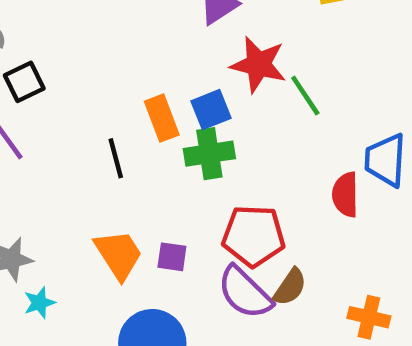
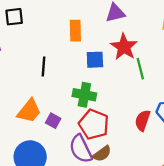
orange rectangle: (162, 118) -> (75, 31), moved
green cross: (209, 154) -> (84, 95), moved
orange trapezoid: (119, 254) -> (29, 111), turned 52

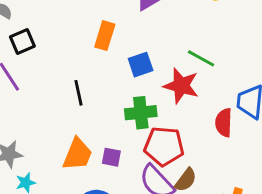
orange rectangle: (75, 31) -> (105, 36), turned 35
red star: (124, 47) -> (181, 86), moved
green line: (140, 69) -> (201, 58), turned -30

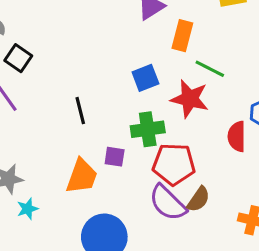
orange rectangle: (105, 36) -> (182, 36), moved
black square: (22, 42) -> (18, 58), turned -30
purple square: (111, 157) -> (115, 157), moved

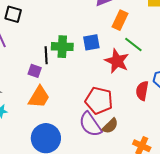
black square: (18, 58) -> (13, 14), turned -30
green cross: (148, 129) -> (62, 47), moved
purple square: (115, 157) -> (35, 71), moved

